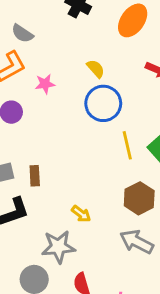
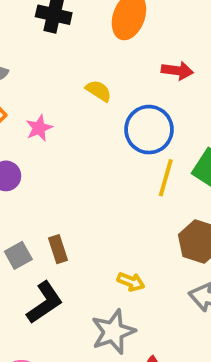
blue circle: (103, 103) -> (149, 130), moved
yellow line: (127, 145) -> (166, 178), turned 44

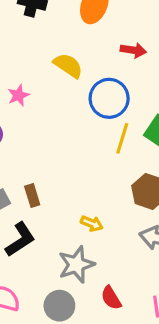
yellow semicircle: (99, 91) -> (68, 66), size x1.4

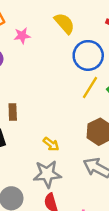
gray star: (76, 265) -> (47, 174), moved

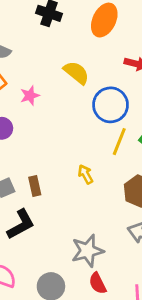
yellow arrow: (51, 144) -> (86, 174), moved, turned -147

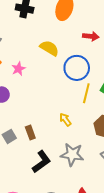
black L-shape: (21, 224) -> (41, 162), moved
gray star: (87, 251) -> (72, 154), moved, turned 30

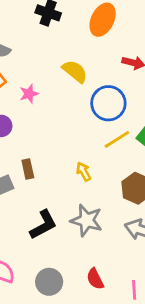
yellow line: (86, 93) -> (117, 139), turned 36
brown rectangle: (30, 133) -> (28, 169), moved

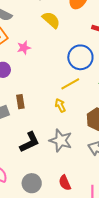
yellow semicircle: (75, 71) -> (51, 20), moved
yellow line: (117, 139) -> (70, 84), moved

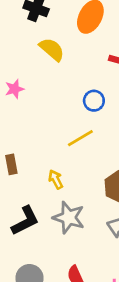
blue circle: (80, 57) -> (94, 101), size x0.6
yellow arrow: (60, 105) -> (56, 179), moved

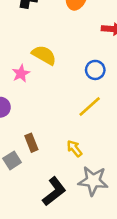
yellow semicircle: (52, 49) -> (44, 55), moved

